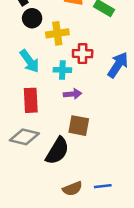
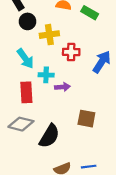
cyan cross: (62, 70) -> (46, 75), moved
brown square: (79, 126) -> (86, 119), moved

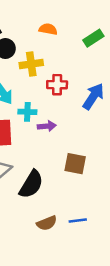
green rectangle: (90, 13) -> (93, 38), moved, turned -63

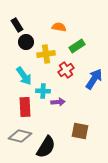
green rectangle: (93, 38) -> (77, 46), moved
red cross: (57, 85) -> (66, 70), turned -35

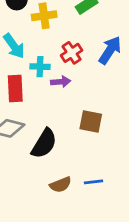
red cross: (66, 70) -> (72, 53), moved

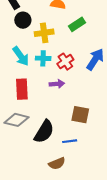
cyan cross: (40, 67) -> (43, 58), moved
blue line: (94, 182) -> (70, 141), moved

